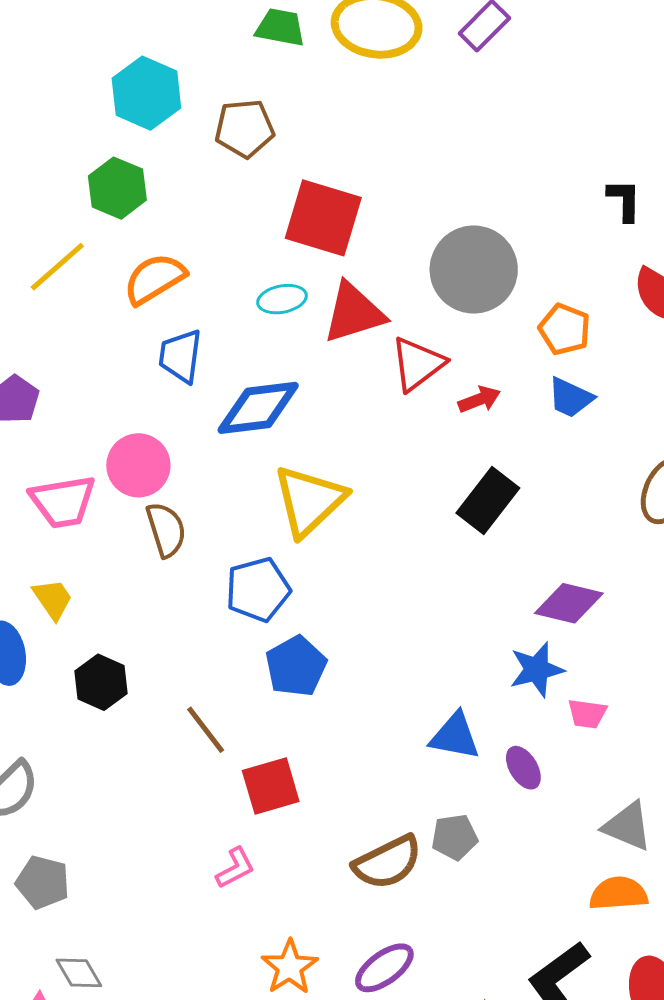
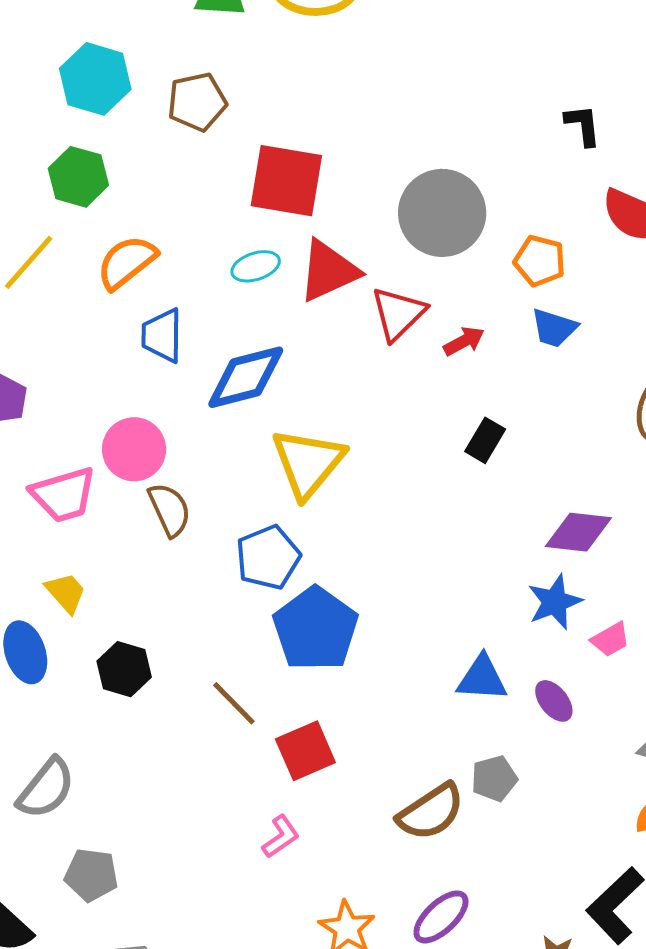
black rectangle: (488, 500) -> (485, 440), size x0.7
blue pentagon: (296, 666) -> (315, 629), size x1.4
pink trapezoid: (587, 714) -> (610, 639), turned -30

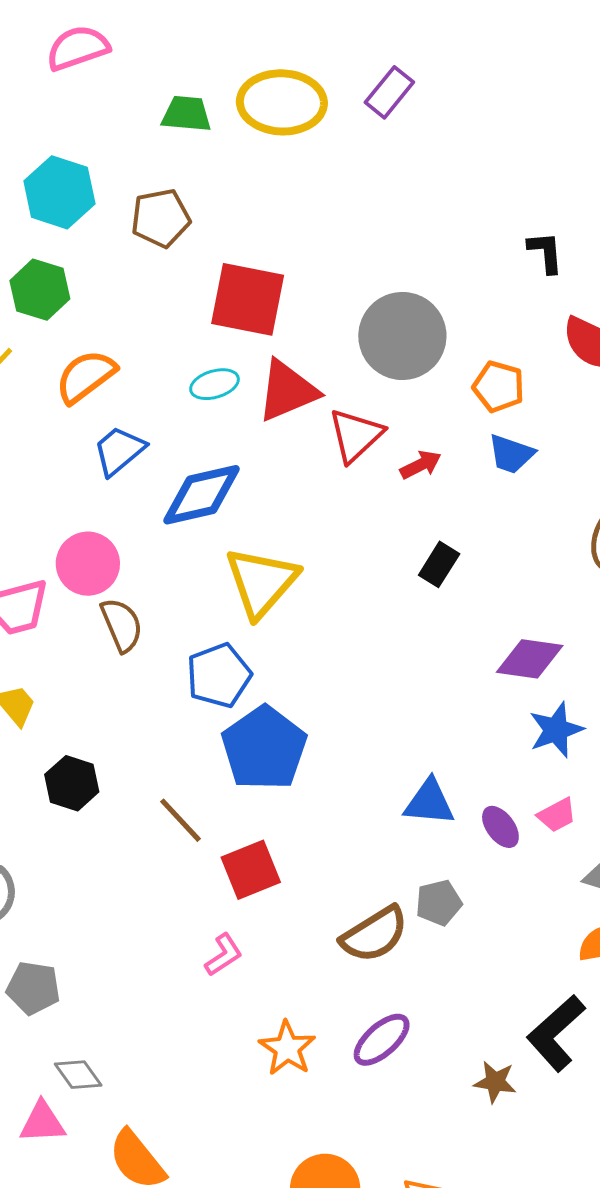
blue trapezoid: (162, 336) -> (119, 451), turned 48
blue star: (555, 602) -> (556, 730), moved
pink trapezoid: (610, 639) -> (557, 815), moved

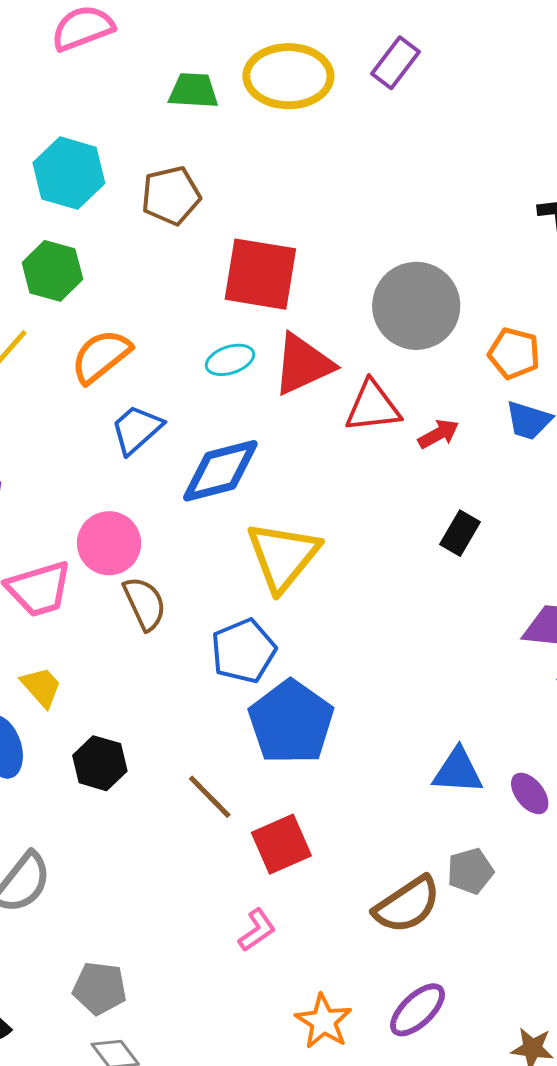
red triangle: (356, 435) -> (373, 407), turned 38
gray pentagon: (33, 988) -> (100, 988), moved

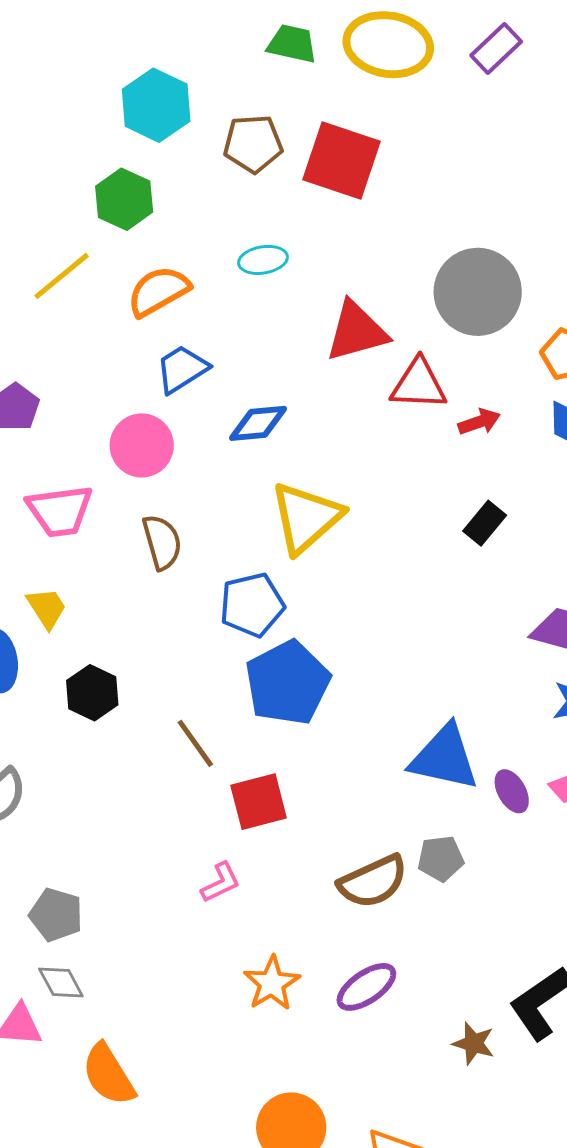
red square: (260, 274) -> (341, 161), moved
cyan ellipse: (230, 360) -> (263, 260), moved
blue diamond: (220, 471) -> (258, 423), size x0.7
pink circle: (109, 543) -> (142, 445), moved
blue triangle: (458, 771) -> (444, 758), size x1.4

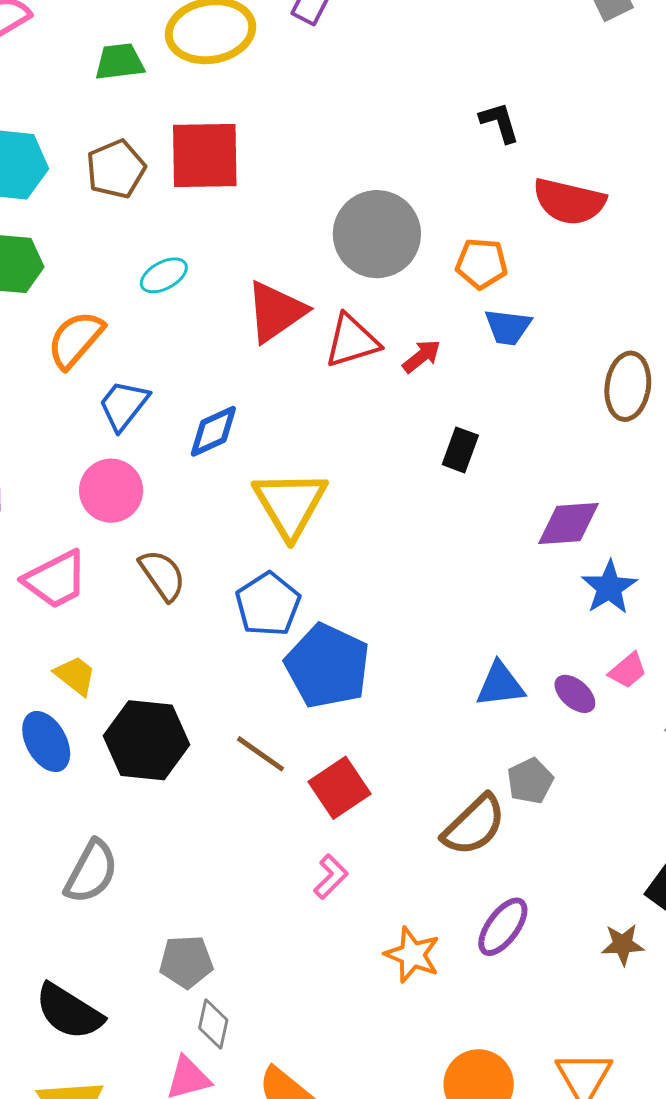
black hexagon: (92, 693) -> (146, 740), size x1.5
blue triangle: (444, 758) -> (500, 685), size x0.7
gray diamond: (61, 982) -> (213, 1024), turned 60

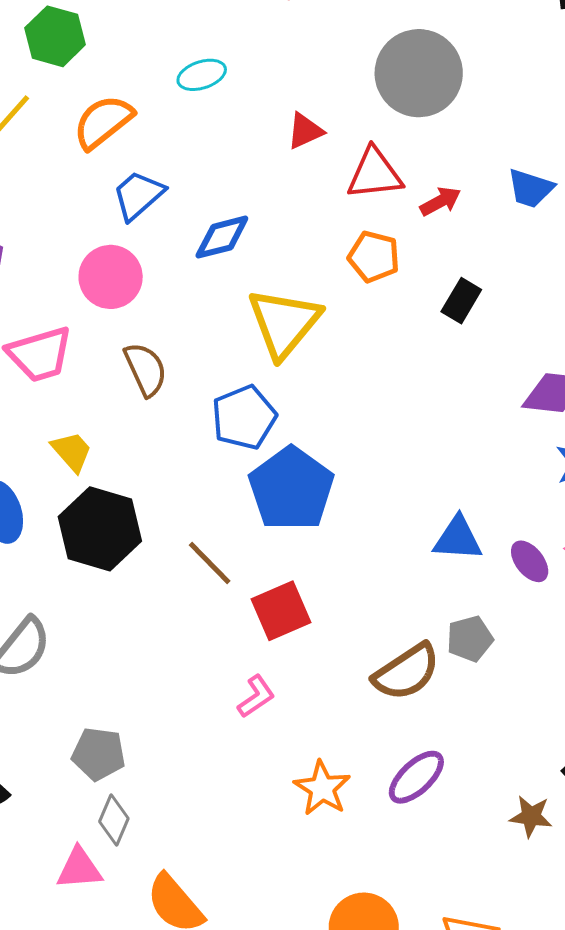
orange pentagon: (482, 264) -> (374, 257), moved
red triangle: (276, 312) -> (305, 131), size x0.6
yellow trapezoid: (75, 676) -> (72, 452), moved

